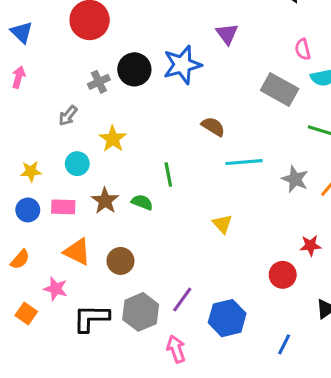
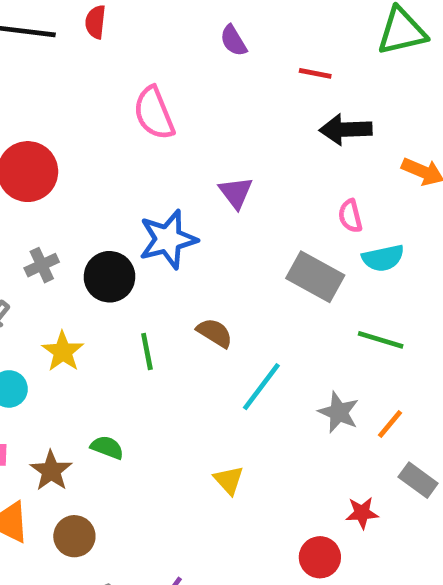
black circle: (134, 69) -> (110, 277), moved
cyan line: (244, 162) -> (261, 387), turned -48
green line: (168, 174) -> (147, 352), moved
brown star: (105, 201) -> (51, 471), moved

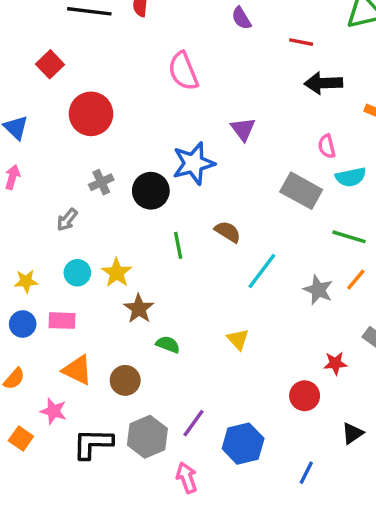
yellow star: (63, 352) -> (117, 273), moved
orange line: (390, 424) -> (356, 280), moved
green semicircle: (107, 447) -> (168, 345), moved
brown star: (51, 471) -> (139, 309), moved

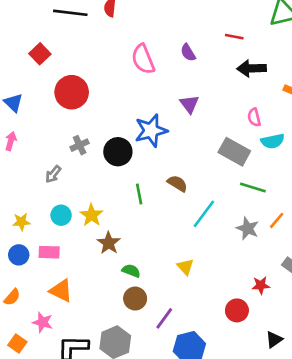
purple semicircle: (241, 18) -> (188, 53), moved
green line: (349, 237) -> (253, 187), moved
brown circle: (125, 380) -> (135, 299), moved
purple line: (194, 423) -> (164, 318), moved

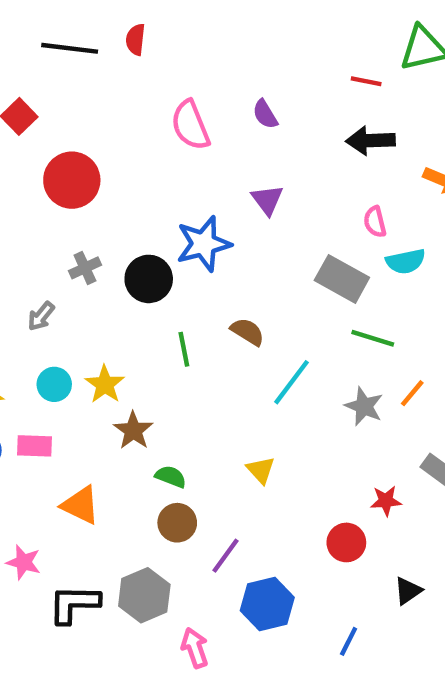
red line: (234, 37) -> (366, 81), moved
orange triangle: (61, 291) -> (81, 505), moved

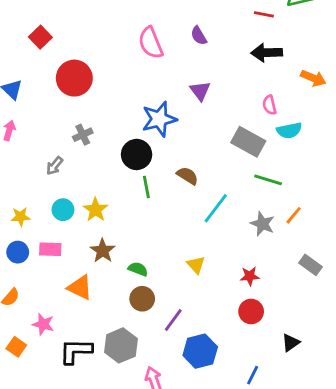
black circle: (149, 279) -> (137, 154), moved
brown star: (133, 430) -> (103, 251), moved
red star: (386, 501) -> (250, 276), moved

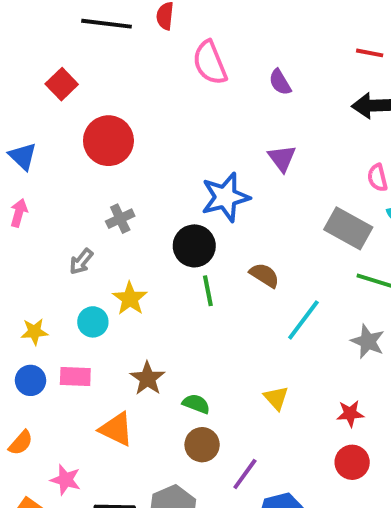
pink semicircle: (151, 43) -> (210, 63), moved
yellow star: (96, 210) -> (130, 299), moved

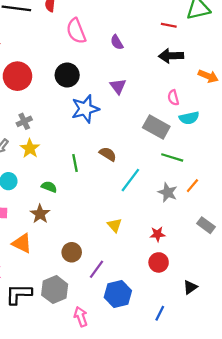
black circle: (194, 246) -> (67, 75), moved
yellow star: (130, 299) -> (30, 148), moved
green semicircle: (196, 404) -> (49, 187), moved

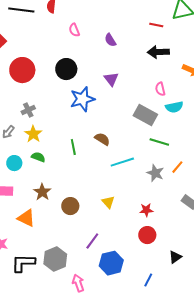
pink semicircle: (76, 31) -> (74, 30), size x0.6
cyan line: (130, 180) -> (122, 162), turned 35
green semicircle: (49, 187) -> (38, 157), moved
brown circle: (72, 252) -> (70, 206), moved

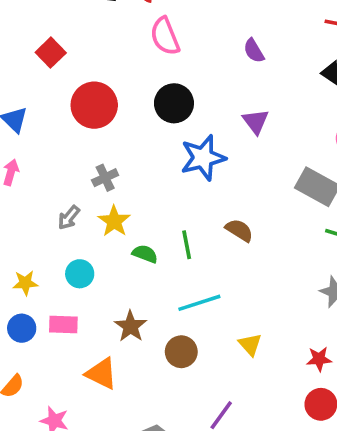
pink semicircle: (74, 30) -> (165, 36), moved, size x1.5
green semicircle: (38, 157) -> (145, 254), moved
cyan line: (122, 162) -> (199, 303), moved

